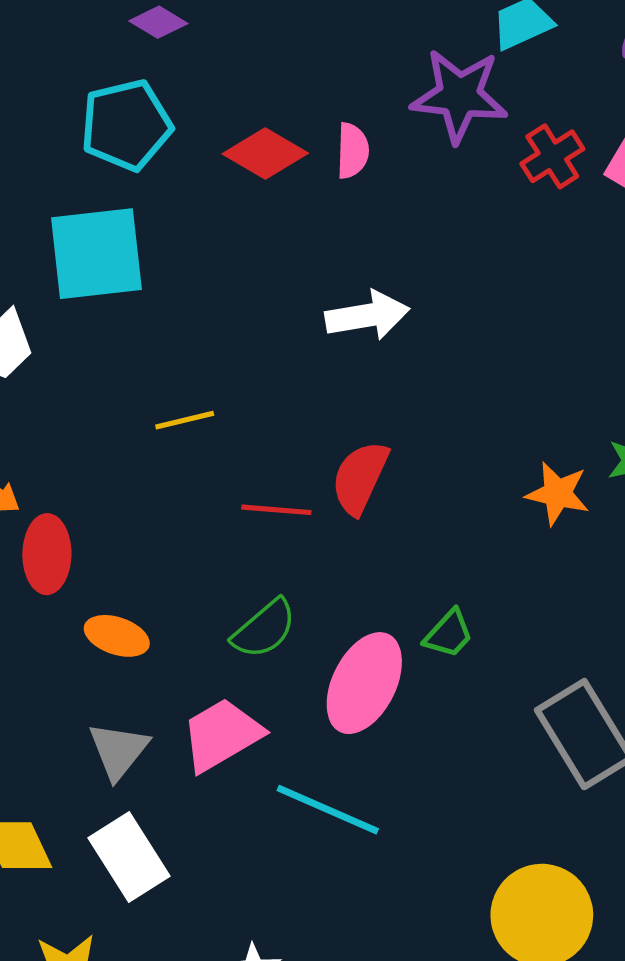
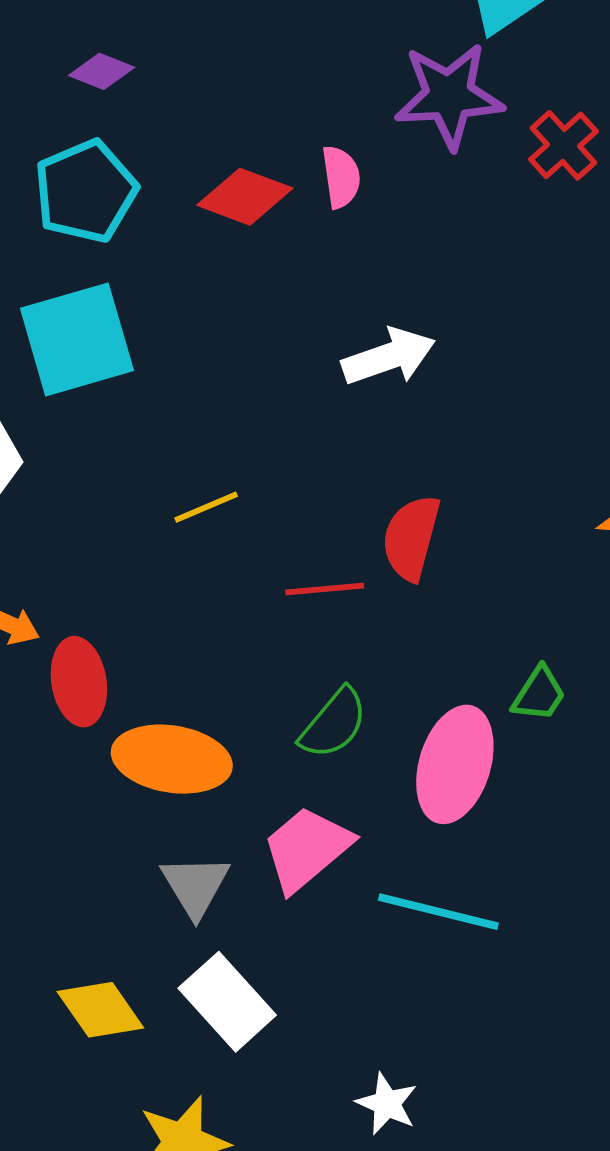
orange ellipse: (117, 636) -> (172, 759), size x1.6

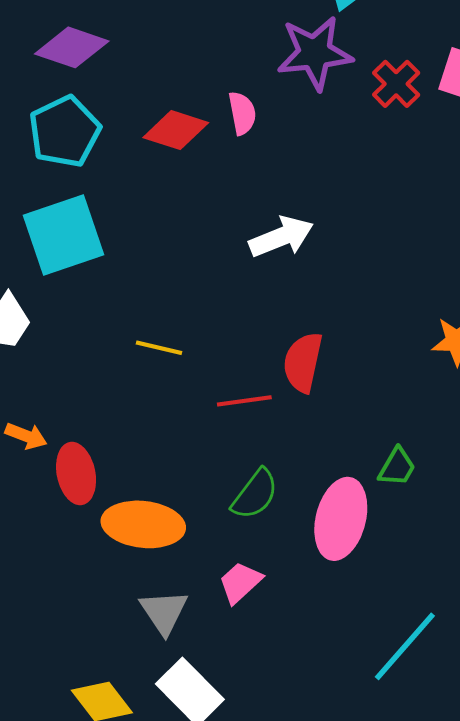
purple diamond: (102, 71) -> (72, 47), size x1.6
yellow line: (206, 507) -> (159, 348), turned 39
pink trapezoid: (307, 849) -> (240, 582), size x0.7
cyan line: (438, 912) -> (405, 646), moved, turned -60

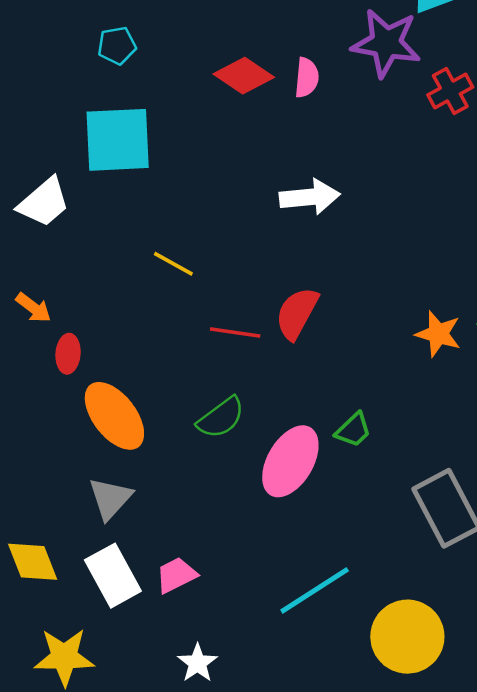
cyan pentagon: (65, 132) -> (117, 46), moved, size x0.6
red ellipse: (76, 474) -> (68, 354), size x0.7
orange ellipse: (143, 524) -> (114, 416), turned 30
pink trapezoid: (240, 582) -> (176, 575), moved

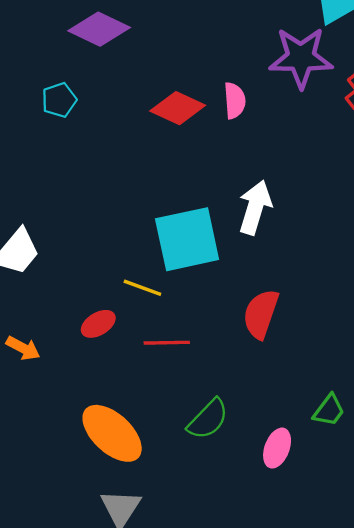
cyan square: (118, 140) -> (187, 239), moved
white arrow: (310, 197) -> (255, 207), turned -58
red line: (235, 333) -> (167, 343), moved
red ellipse: (68, 354) -> (98, 324), moved, turned 64
pink ellipse: (290, 461) -> (277, 448), size x0.6

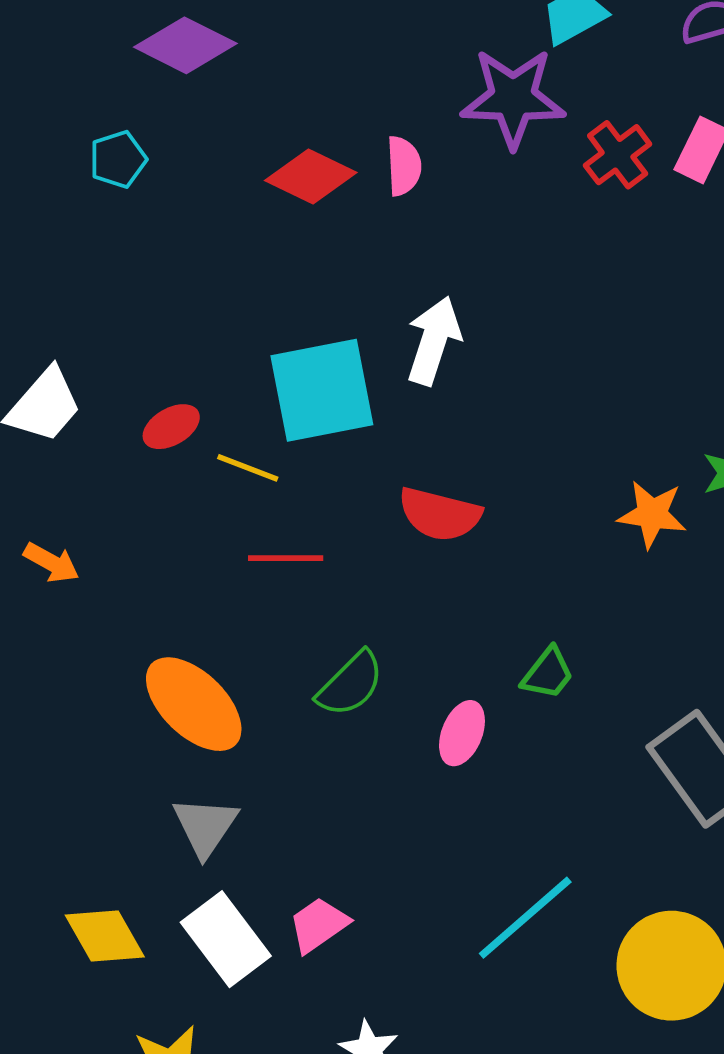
red semicircle: (261, 314) -> (440, 514), turned -96
red ellipse: (98, 324) -> (171, 427), moved

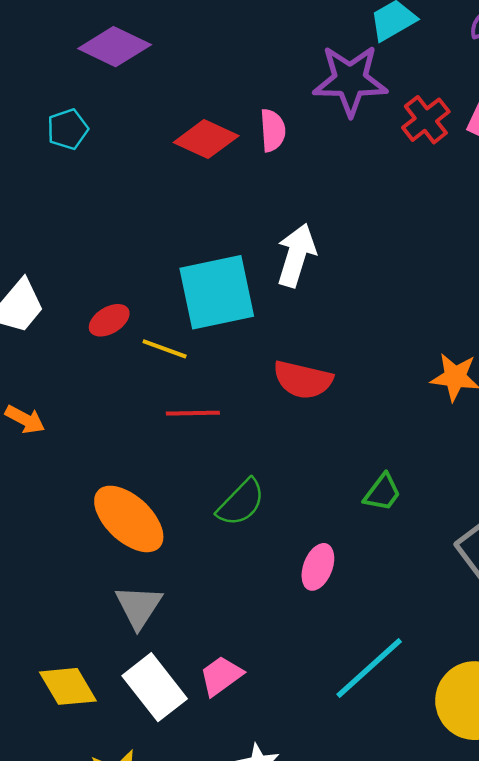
pink ellipse: (462, 733) -> (318, 567), moved

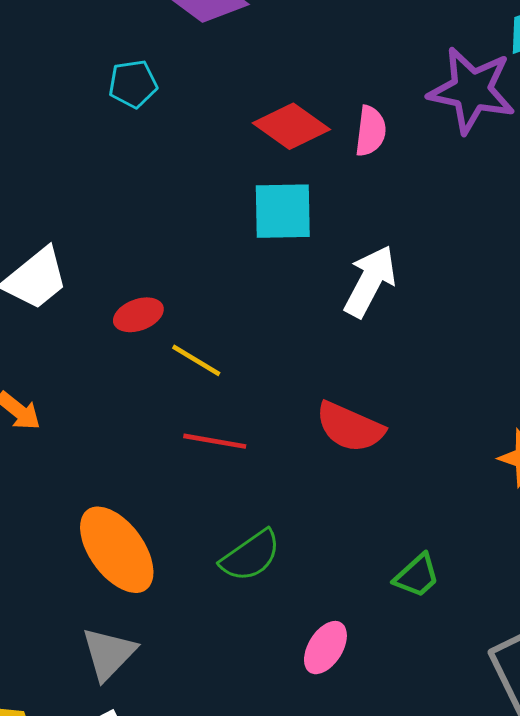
cyan square: (217, 292) -> (283, 211), moved, size x0.7

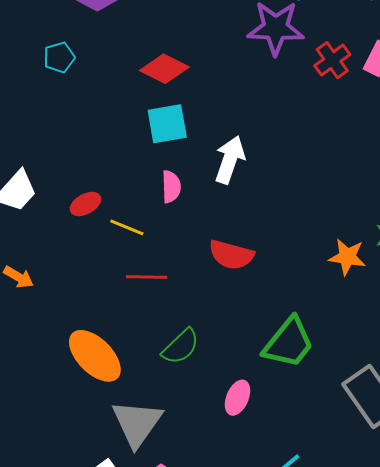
pink semicircle: (371, 131) -> (171, 187), moved
green trapezoid: (417, 576) -> (289, 343), size x1.8
gray triangle: (109, 653) -> (137, 423), moved, size x1.4

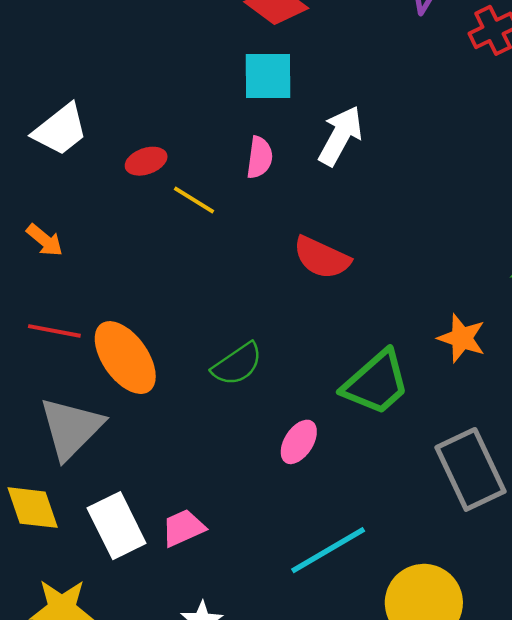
orange star: (347, 257) -> (462, 338), moved
red line: (147, 277) -> (54, 331), moved
gray triangle: (137, 423) -> (71, 428), moved

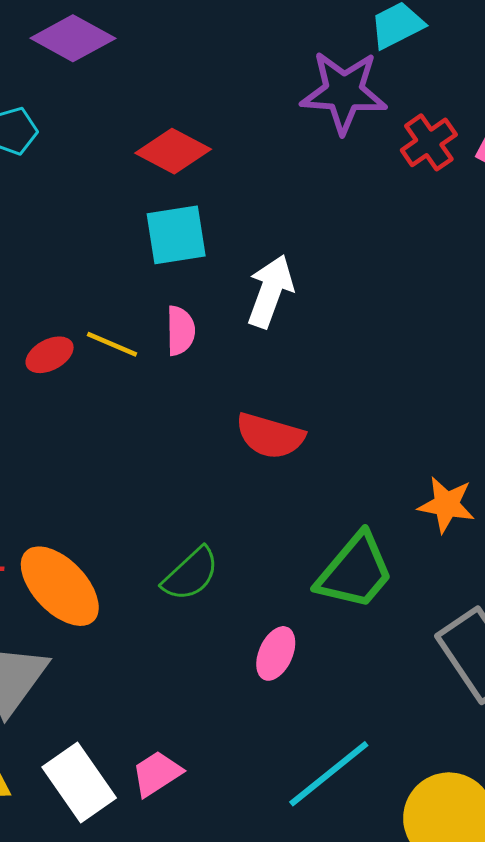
yellow line: (194, 200) -> (112, 344), moved

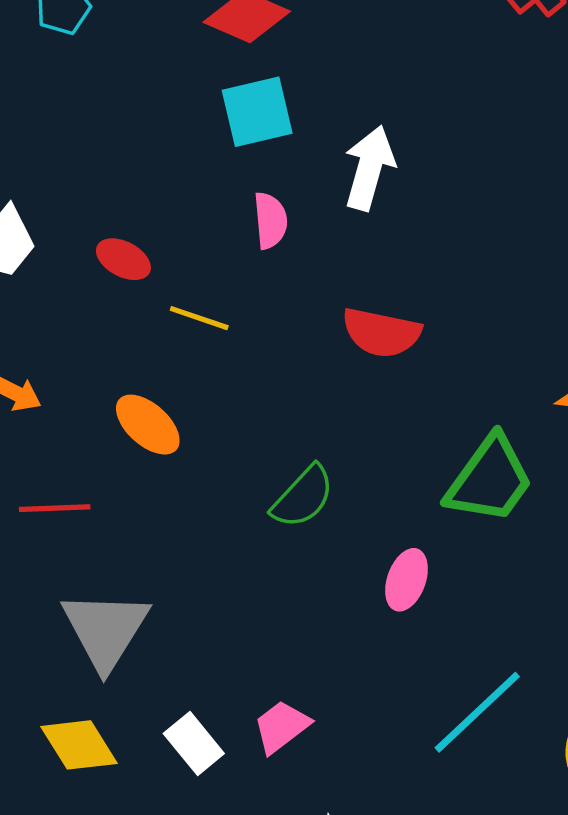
yellow line: (112, 344) -> (199, 318), moved
red ellipse: (50, 355) -> (123, 259), turned 60
orange ellipse: (60, 586) -> (148, 425), moved, size x0.7
white rectangle: (79, 782) -> (194, 743), size x0.7

